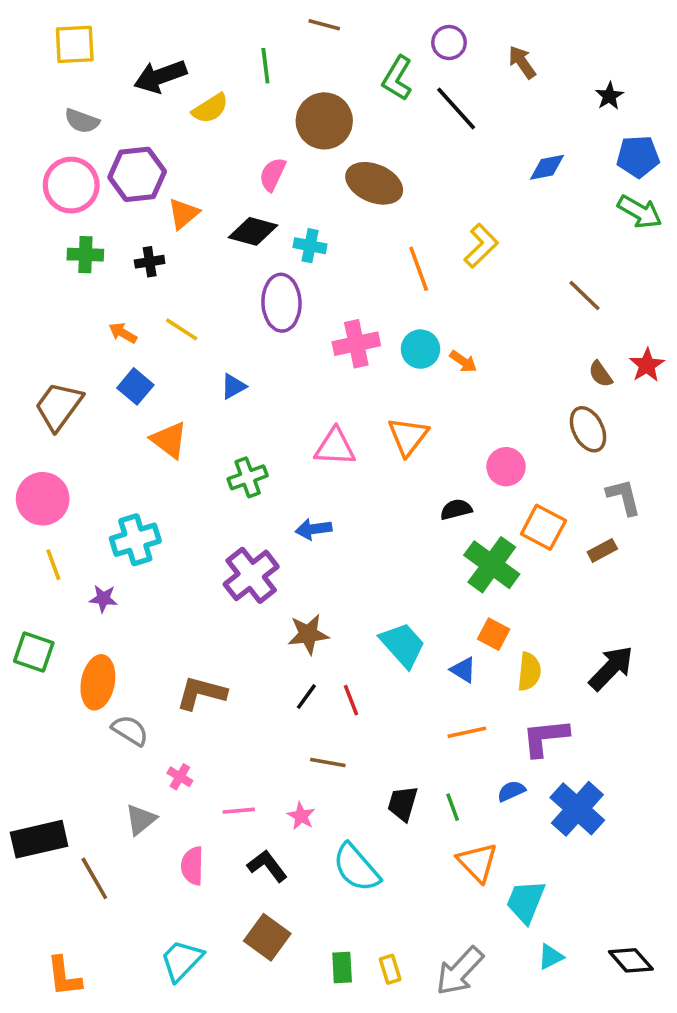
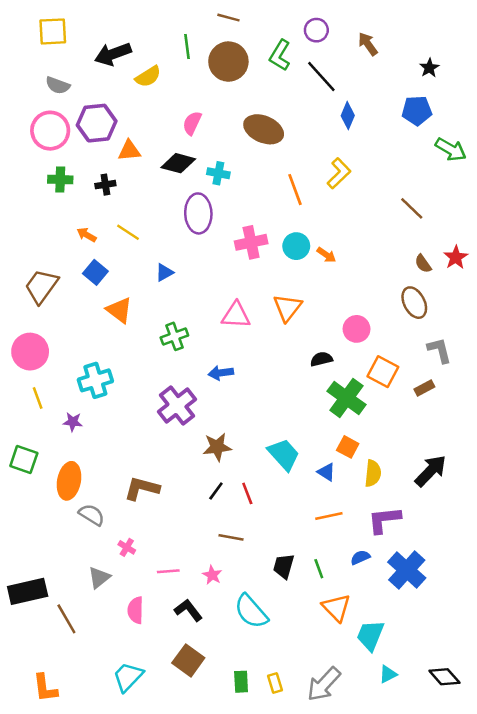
brown circle: (324, 121) -> (228, 62), moved
blue pentagon: (638, 157) -> (417, 110), moved
blue diamond: (547, 167) -> (348, 116), moved, turned -56
orange triangle: (183, 214) -> (129, 151), turned 35

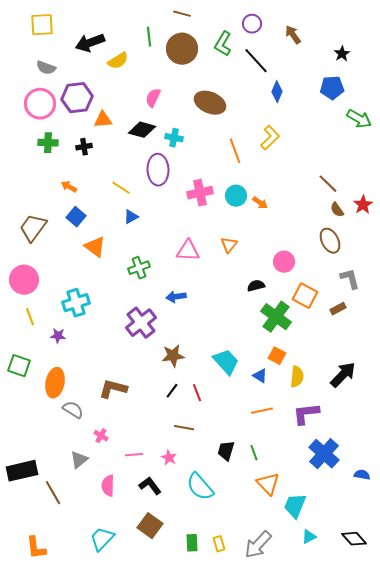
brown line: (412, 208) -> (328, 184), moved
yellow line: (128, 232) -> (121, 188), moved
orange triangle: (287, 308) -> (229, 245), size x0.7
blue semicircle: (360, 557) -> (362, 475), moved, turned 35

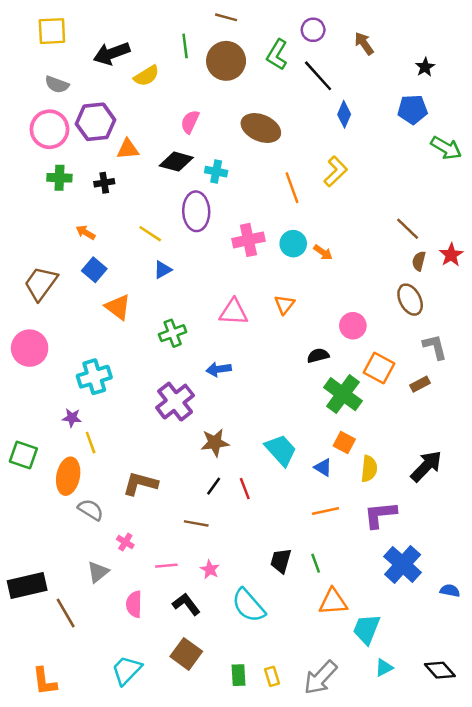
brown semicircle: (337, 210) -> (419, 261), turned 49
yellow line: (30, 317) -> (91, 443), moved
brown line: (184, 428) -> (196, 523), moved
orange triangle: (268, 484) -> (333, 602), turned -50

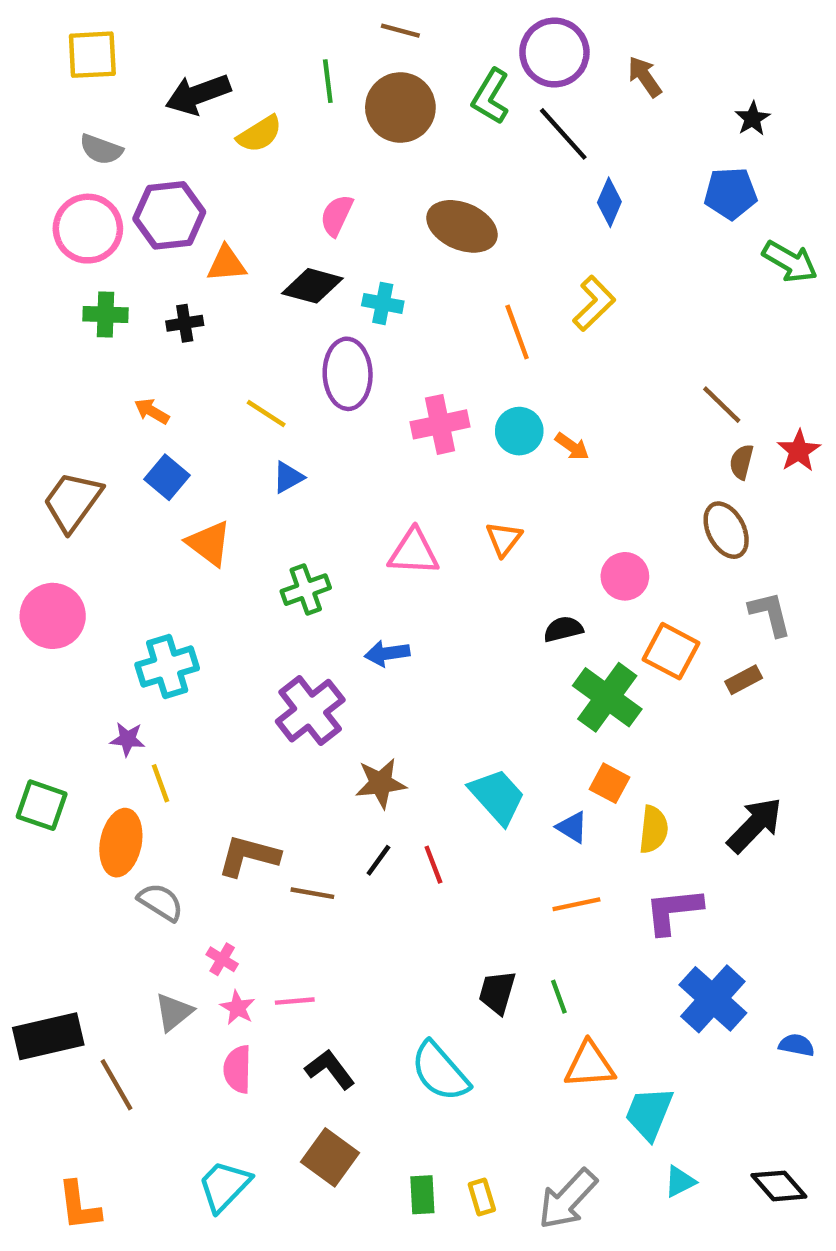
purple circle: (313, 30) -> (554, 53), size x1.6
brown line: (196, 523) -> (312, 893), moved
pink star: (210, 569) -> (238, 1008), moved

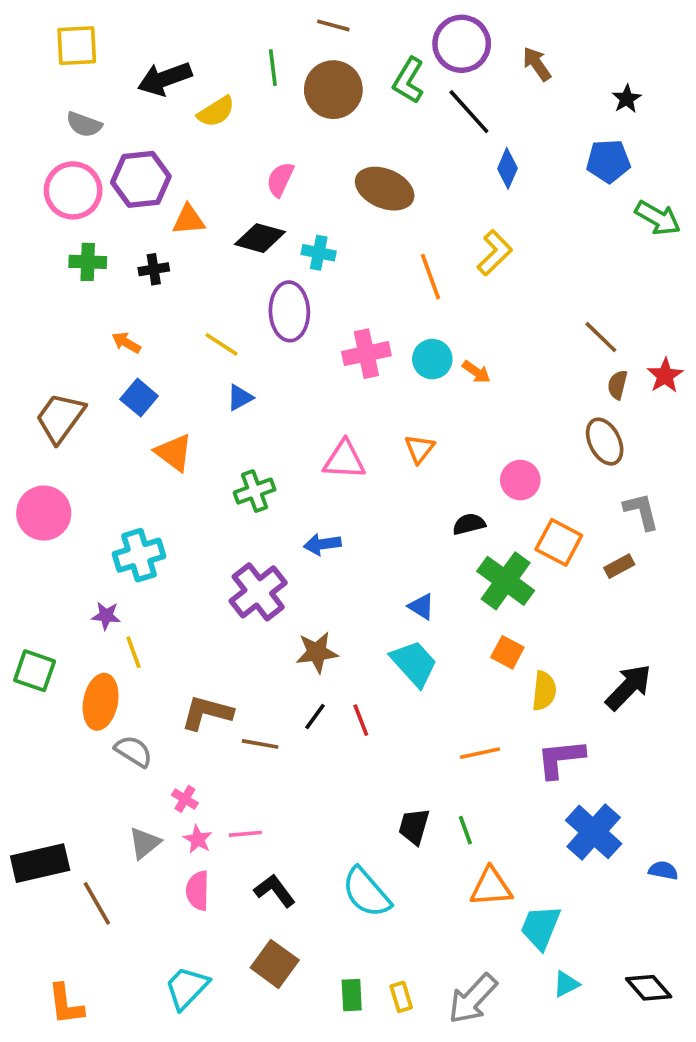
blue triangle: (572, 827) -> (421, 607), moved

